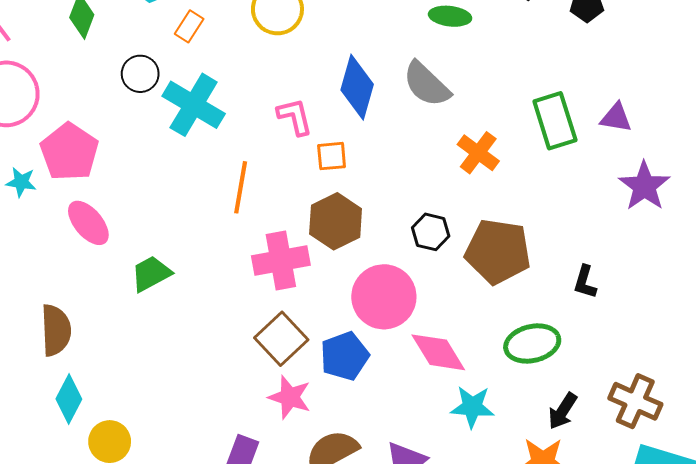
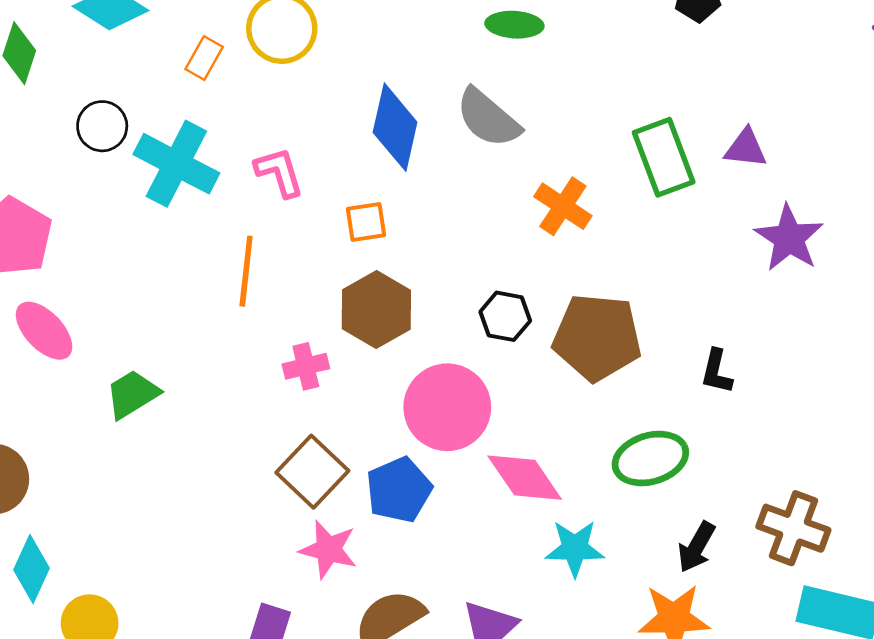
orange rectangle: (189, 26) -> (204, 58), moved
pink L-shape: (295, 117) -> (279, 172), moved
pink cross: (281, 260) -> (306, 366), size x0.6

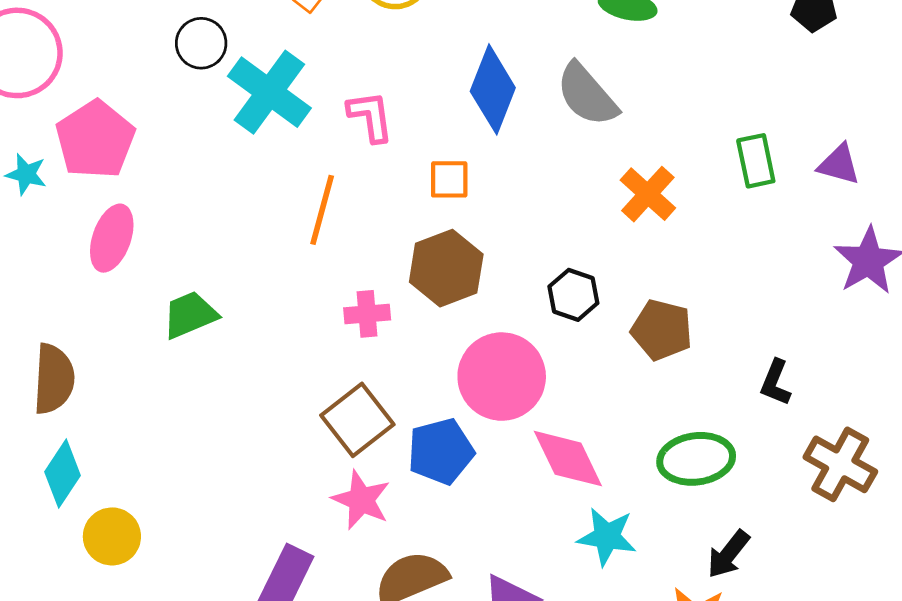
green rectangle: (664, 157) -> (756, 161), size x0.7
pink ellipse: (44, 331) -> (112, 238), turned 54
brown pentagon: (597, 337) -> (662, 330), size x0.7
brown cross: (793, 528) -> (840, 464), moved

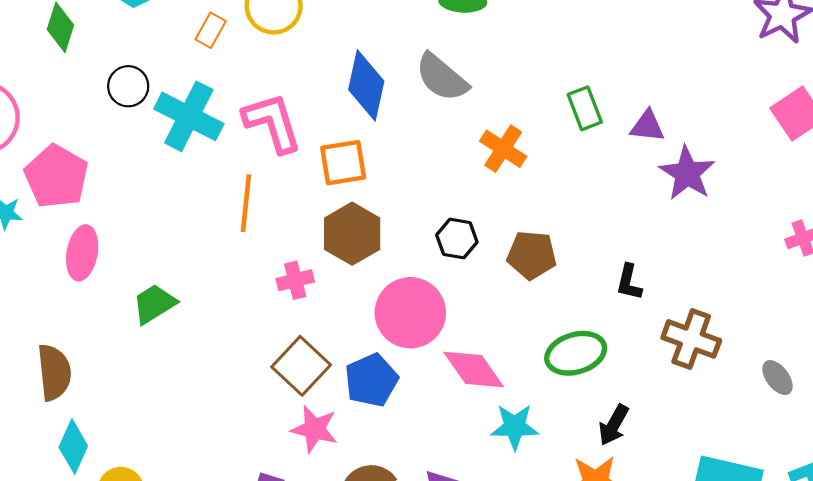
pink L-shape: (370, 116) -> (272, 123), size x1.5
purple triangle: (839, 164) -> (647, 126), moved
orange square: (449, 179) -> (343, 163), size x1.4

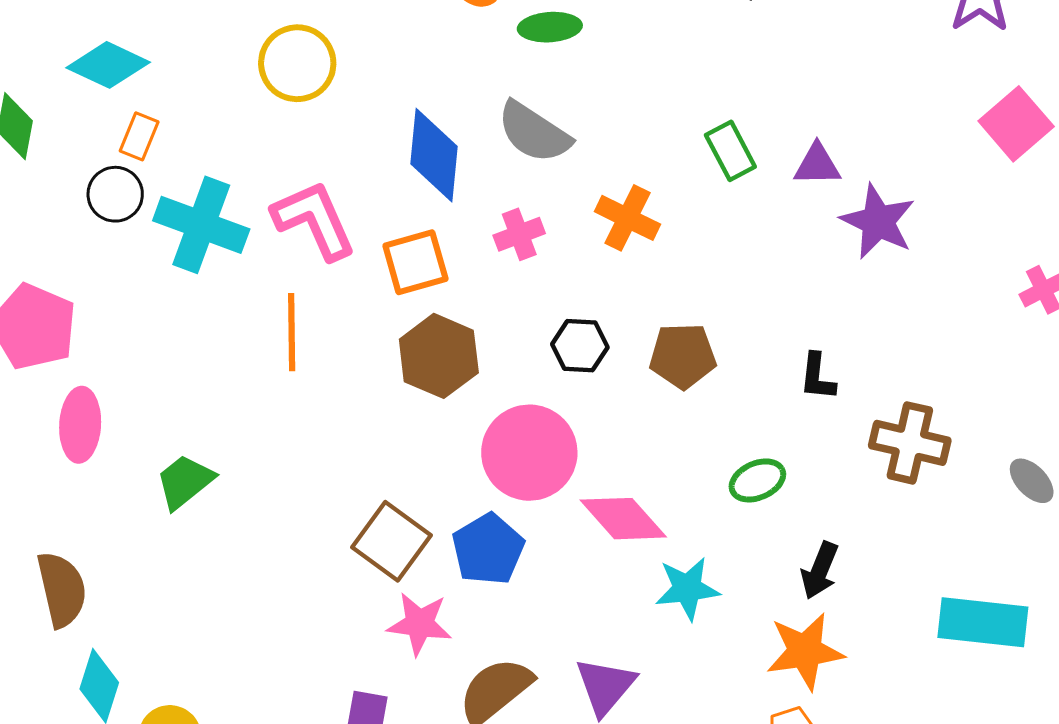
orange rectangle: (211, 30) -> (139, 136), moved
pink cross: (295, 280) -> (519, 234), moved
green ellipse: (576, 353) -> (757, 480), size x0.7

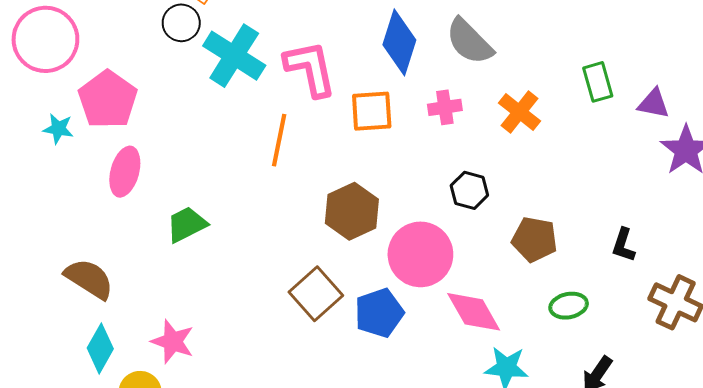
brown hexagon: (439, 356) -> (352, 211), moved
brown pentagon: (683, 356) -> (535, 239), moved
brown semicircle: (62, 589) -> (89, 279), turned -57
pink star: (419, 624) -> (173, 342), moved

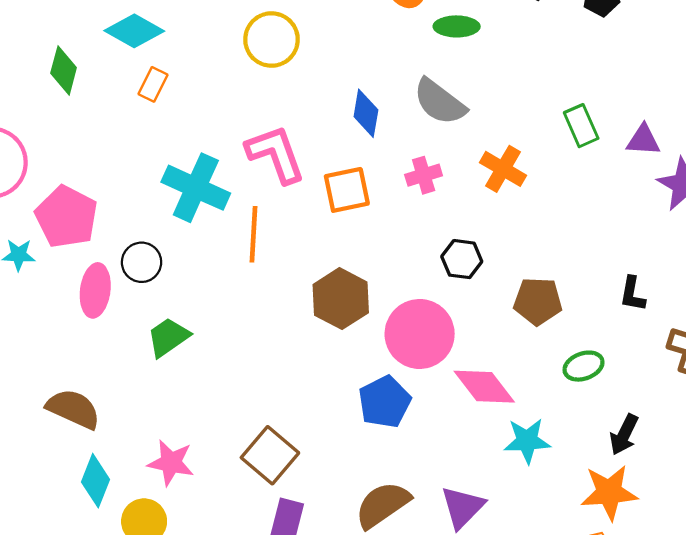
black circle: (181, 23) -> (142, 262), moved
blue diamond: (399, 42) -> (366, 113), size x0.7
cyan cross: (234, 56) -> (196, 188), moved
brown square: (316, 294) -> (270, 455), moved

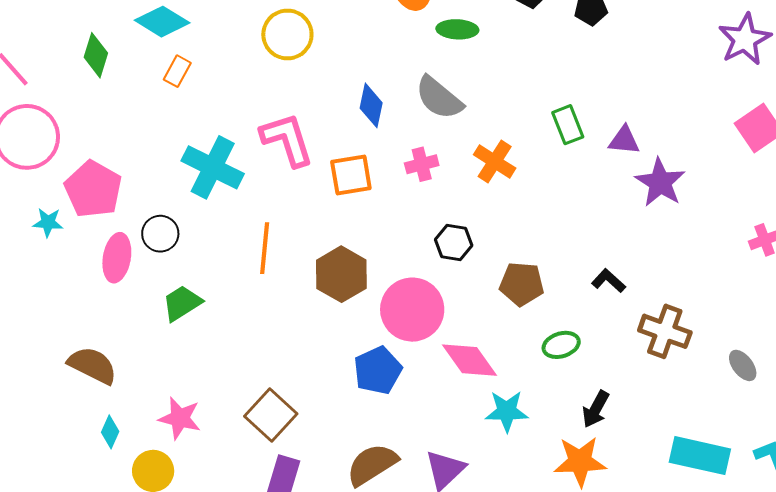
orange line: (253, 234) -> (265, 248), moved
black L-shape: (632, 294) -> (609, 281), turned 120
cyan diamond: (96, 481) -> (110, 432), size x0.7

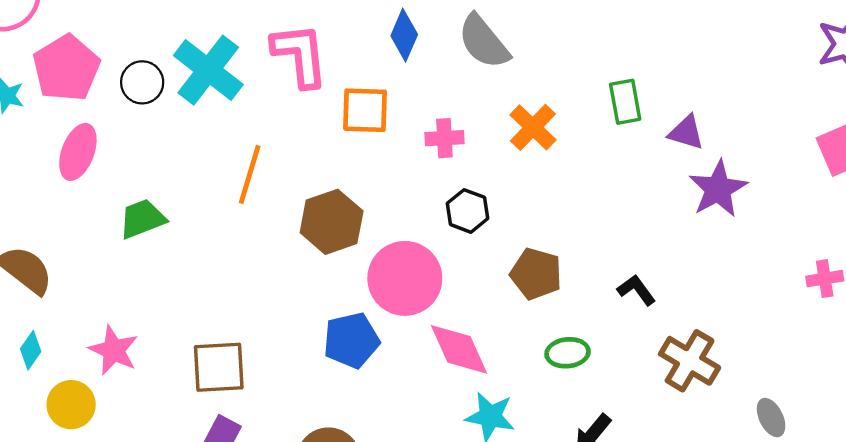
pink cross: (422, 164) -> (444, 138), moved
black circle: (160, 234) -> (142, 82), moved
brown square: (271, 415) -> (219, 367), turned 33

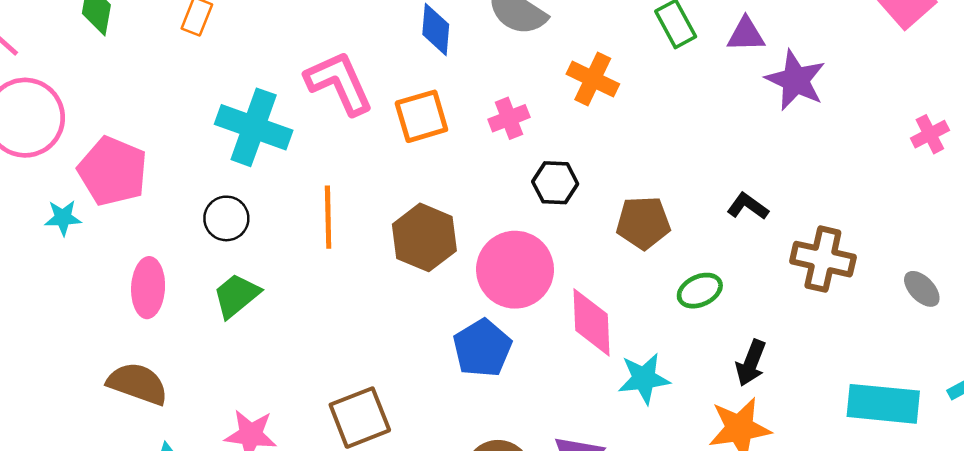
black circle: (142, 82) -> (226, 218), moved
pink ellipse: (78, 152) -> (148, 288), moved
pink diamond: (459, 349) -> (591, 322), turned 40

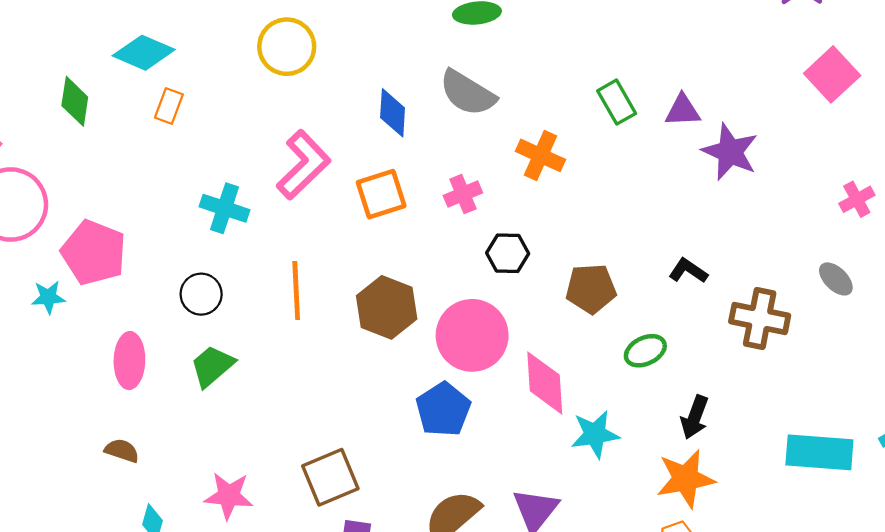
pink L-shape: (339, 83) -> (303, 165), turned 72
cyan cross: (254, 127) -> (224, 208), size x0.7
gray ellipse: (922, 289) -> (836, 279), moved
brown semicircle: (138, 384) -> (122, 451), size x0.6

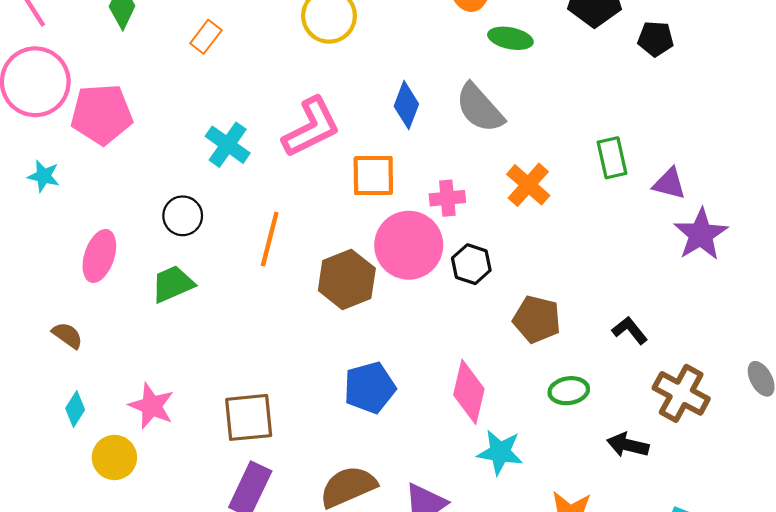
pink pentagon: (94, 253) -> (102, 114), moved, turned 30
pink circle: (472, 335) -> (409, 245), moved
black arrow: (695, 417) -> (628, 445), moved, turned 66

